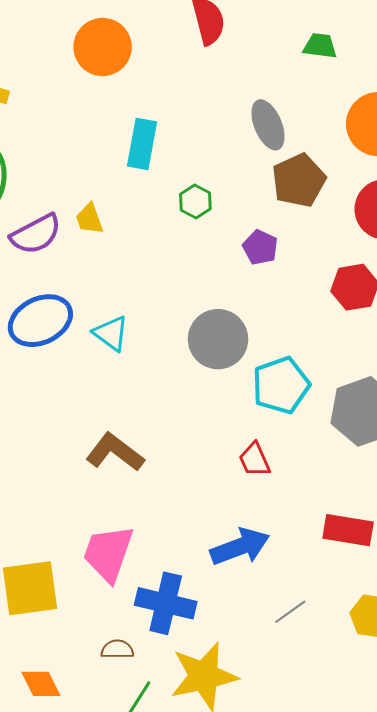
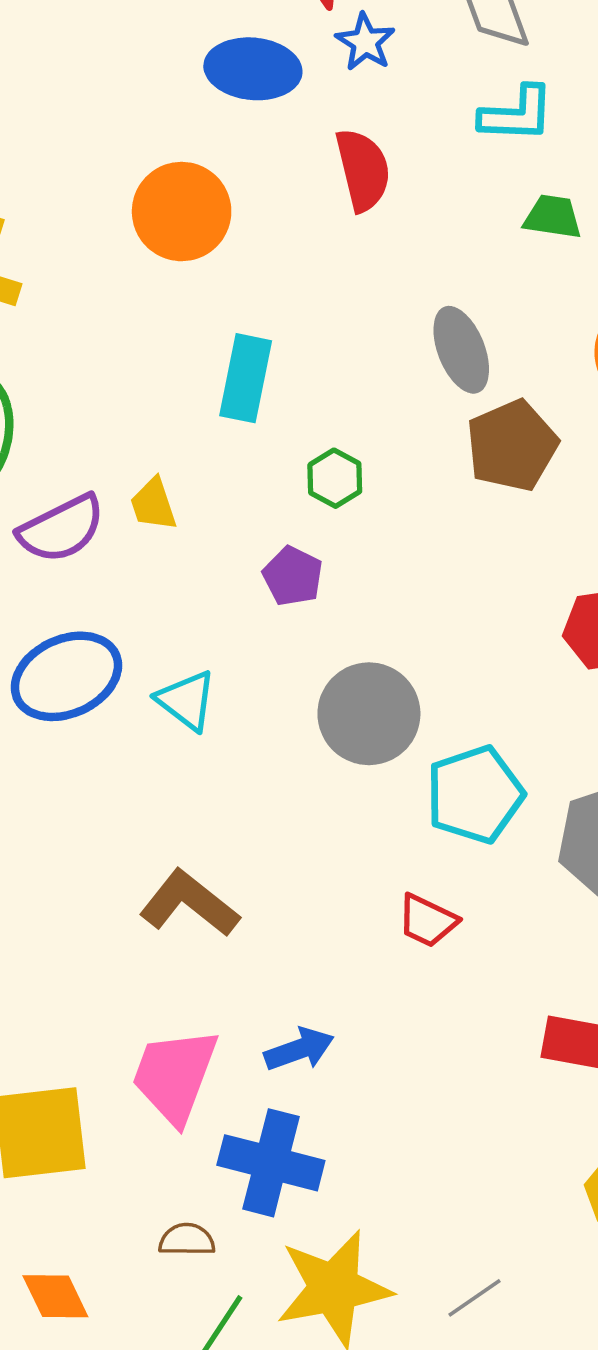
purple pentagon: (260, 247) -> (293, 576), moved
red trapezoid: (255, 460) -> (427, 921), turned -42
blue arrow: (240, 547) -> (299, 1049), moved, size x0.7
gray line: (290, 612) -> (474, 1298), moved

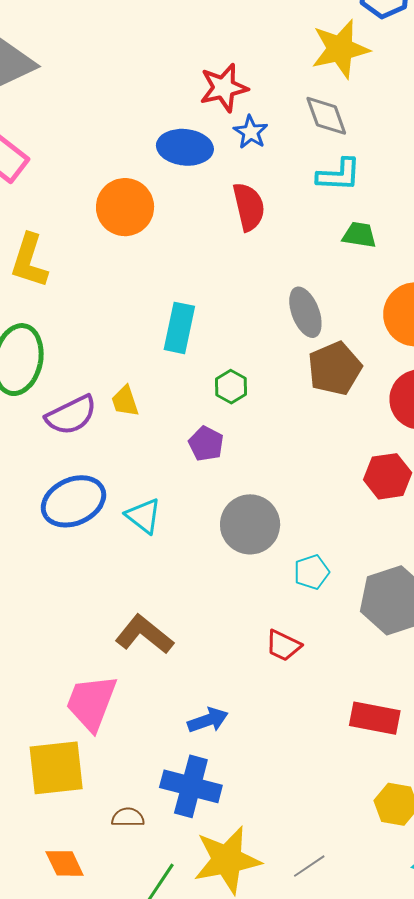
orange circle: (182, 212) -> (125, 207), moved
cyan pentagon: (475, 795) -> (312, 572), size x0.6
pink trapezoid: (175, 1076) -> (91, 703), moved
brown semicircle: (187, 1240) -> (128, 817), moved

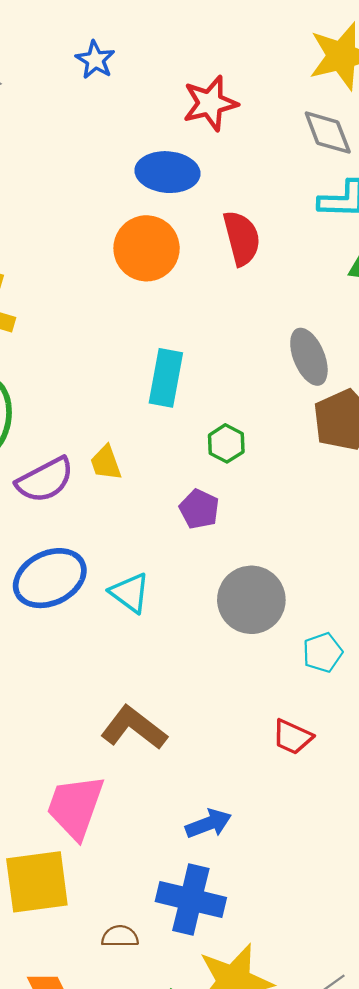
blue star: (251, 132) -> (95, 60), moved
orange circle: (125, 207) -> (147, 248), moved

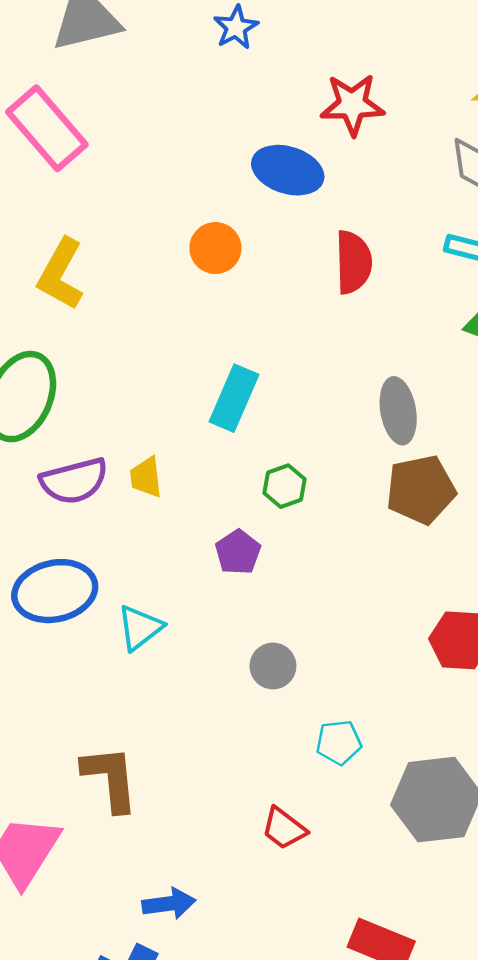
orange circle: (147, 248) -> (215, 248), moved, size x0.7
cyan triangle: (130, 593) -> (140, 628), turned 33
gray circle: (251, 600) -> (273, 666), size x0.6
brown L-shape: (134, 728) -> (110, 778), turned 34

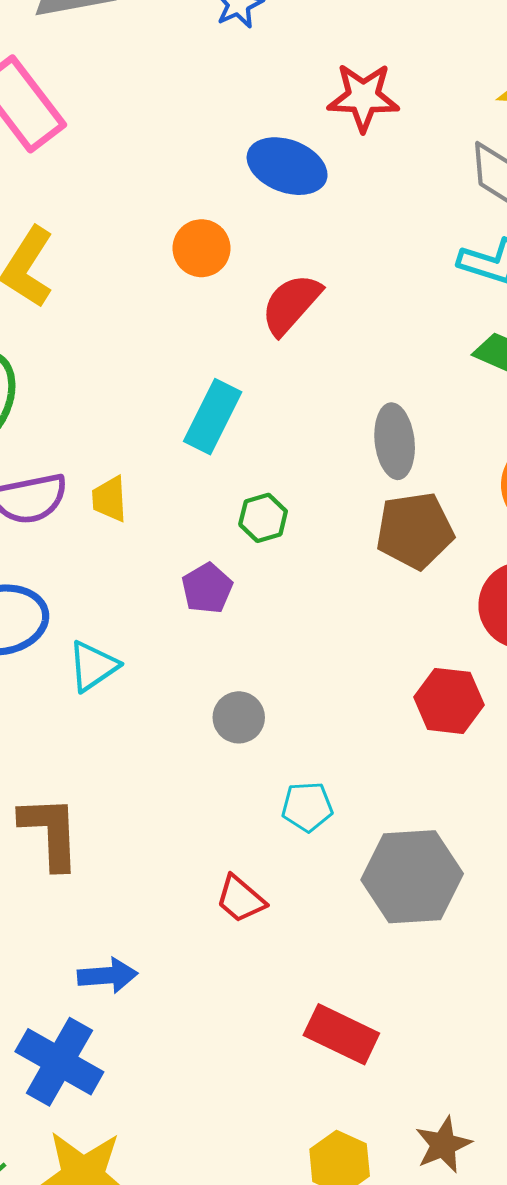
red semicircle: (353, 262) -> (291, 304), moved, turned -140

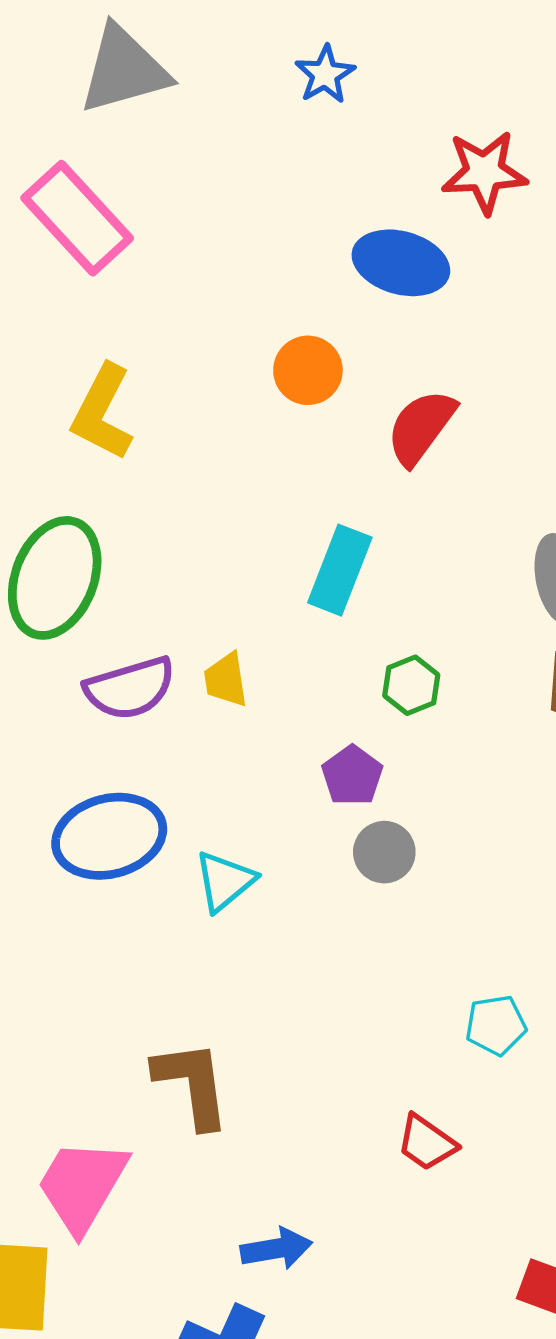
gray circle: (239, 717) -> (384, 852), moved

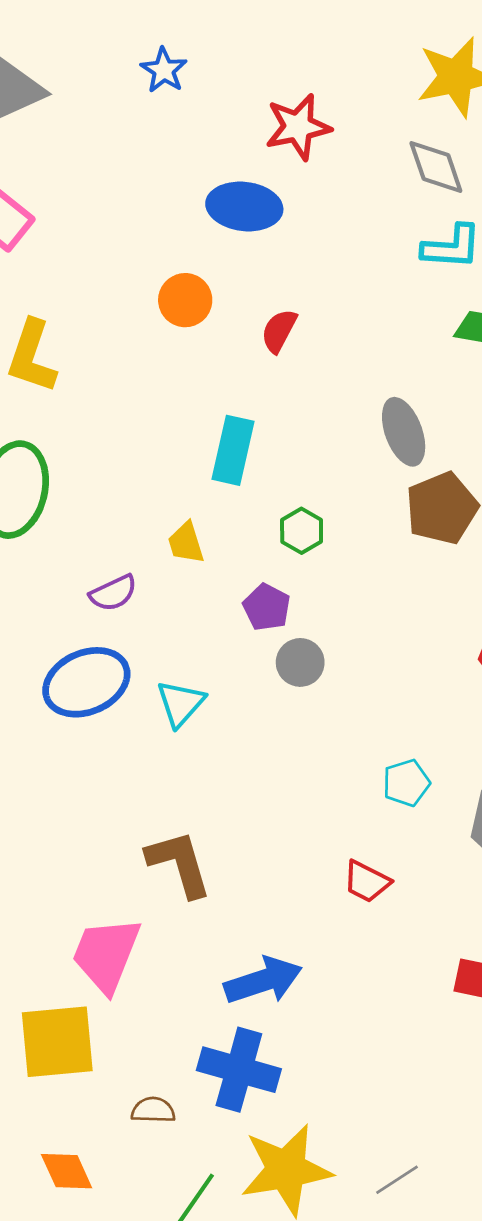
red semicircle: (421, 427) -> (279, 331), size x0.7
yellow trapezoid: (226, 680) -> (186, 543), moved
purple semicircle: (130, 688) -> (113, 593), moved, size x0.7
blue arrow: (276, 1249) -> (263, 981), size x1.4

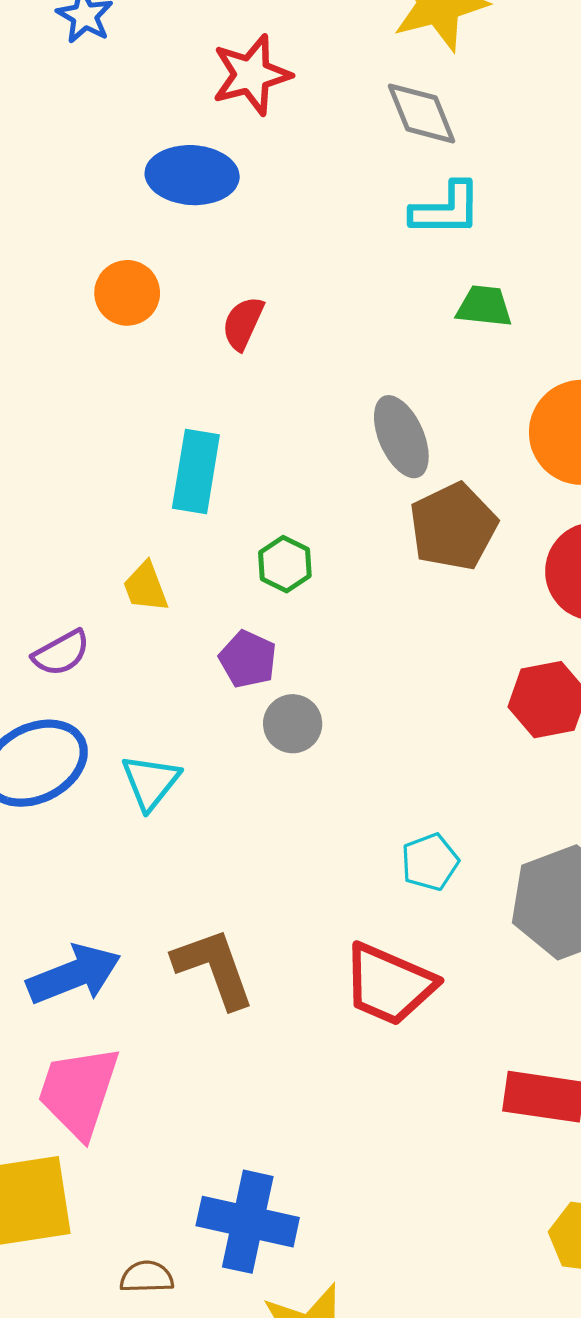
brown L-shape: (179, 864) -> (214, 968), moved
red trapezoid: (367, 881) -> (389, 984), size x1.6
blue arrow: (263, 981) -> (74, 975), moved

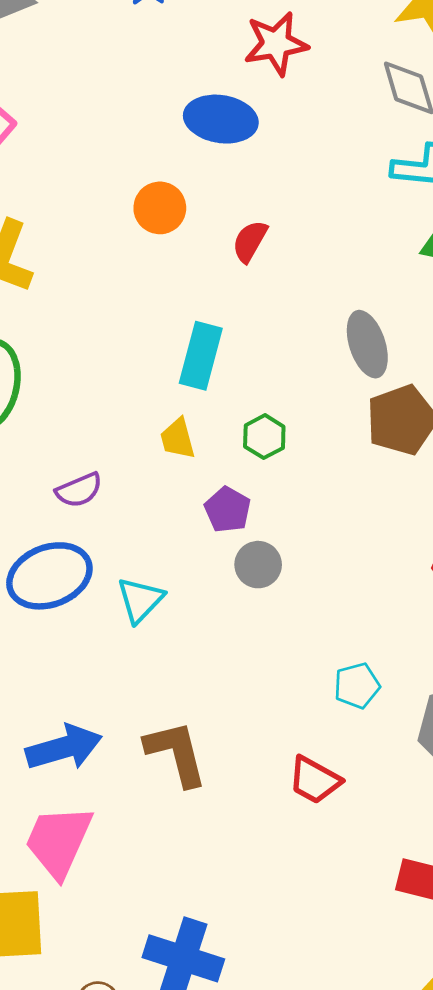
yellow trapezoid: (146, 587) -> (178, 439), moved
red trapezoid: (389, 984) -> (315, 780), size x0.7

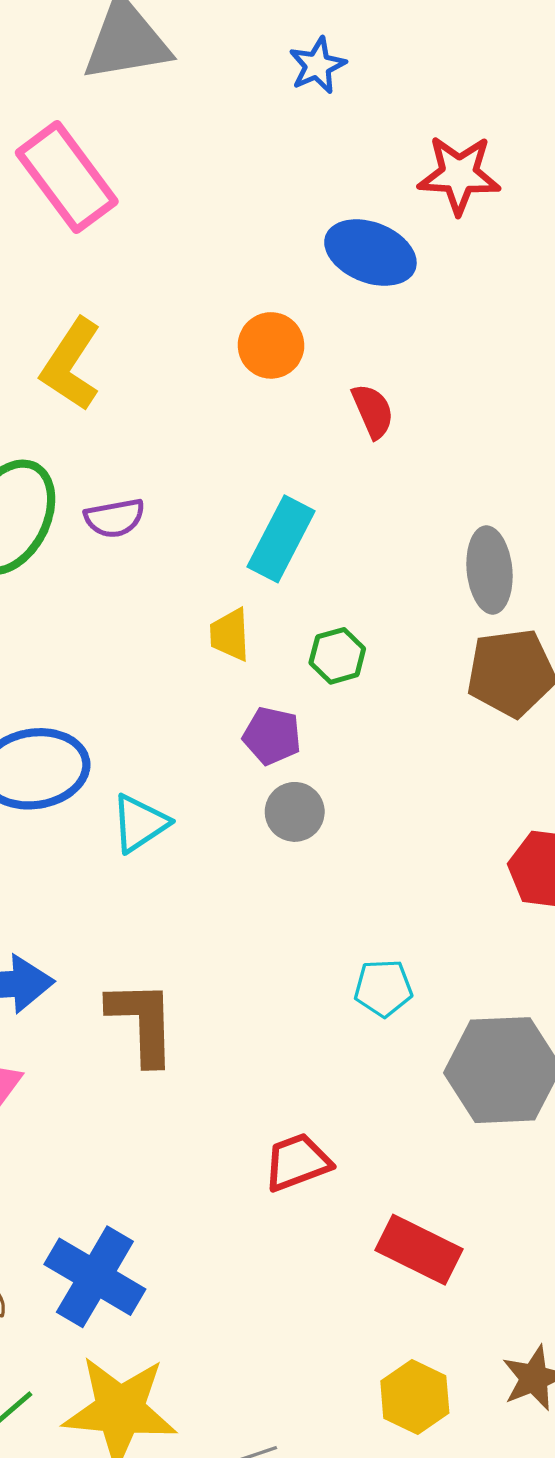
red semicircle: (250, 241) -> (373, 411), turned 114
purple semicircle: (79, 490) -> (115, 518), moved
purple pentagon: (228, 510) -> (272, 736), turned -30
red trapezoid: (315, 780) -> (297, 1162), moved, turned 118

